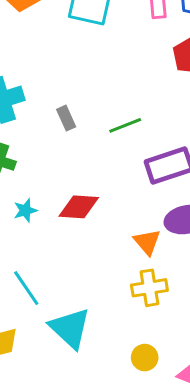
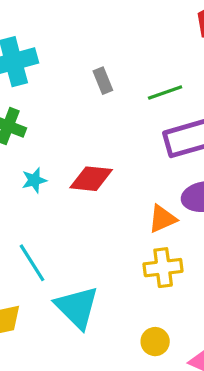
gray rectangle: (66, 118) -> (103, 81), moved
green line: (125, 125) -> (165, 92), moved
orange triangle: (147, 242) -> (162, 219), turned 44

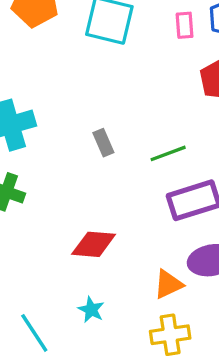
cyan star: (34, 180) -> (91, 310), moved, turned -30

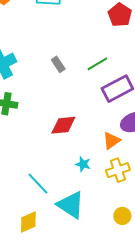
cyan star: (91, 310) -> (83, 164), moved

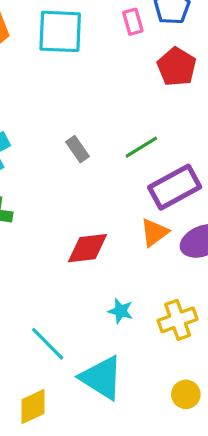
orange triangle: (111, 141) -> (154, 233), moved

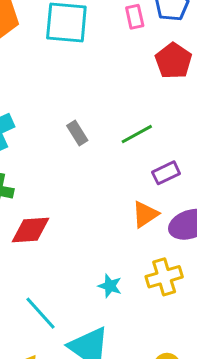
purple rectangle: (175, 187) -> (166, 173), size x0.6
red diamond: (87, 248) -> (30, 230), moved
yellow cross: (178, 320) -> (164, 277), moved

